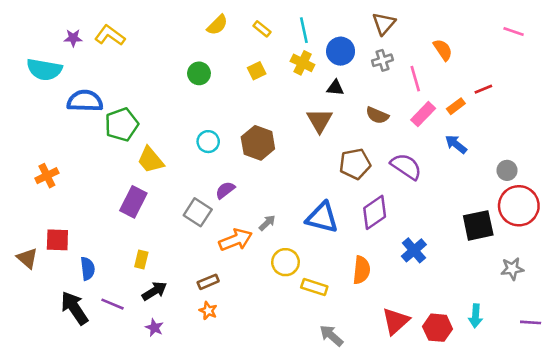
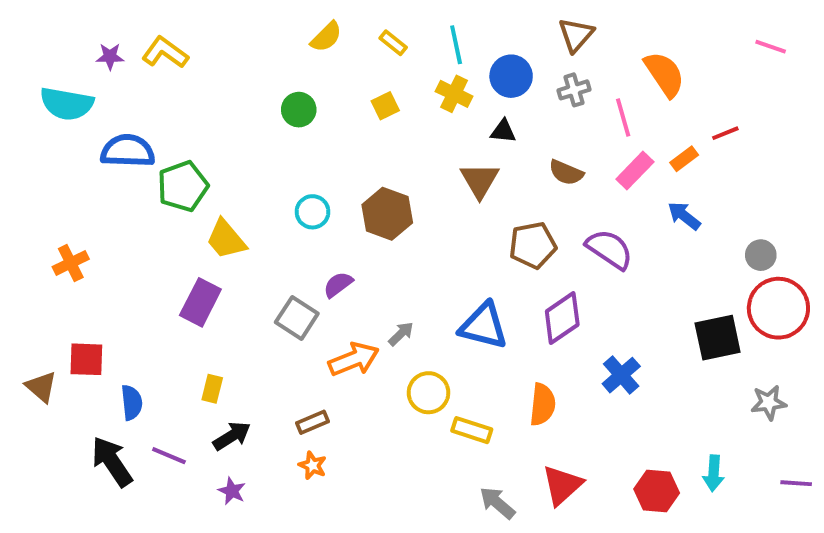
orange semicircle: (443, 50) -> (664, 74), size x1.4
red triangle: (396, 321) -> (562, 485), moved

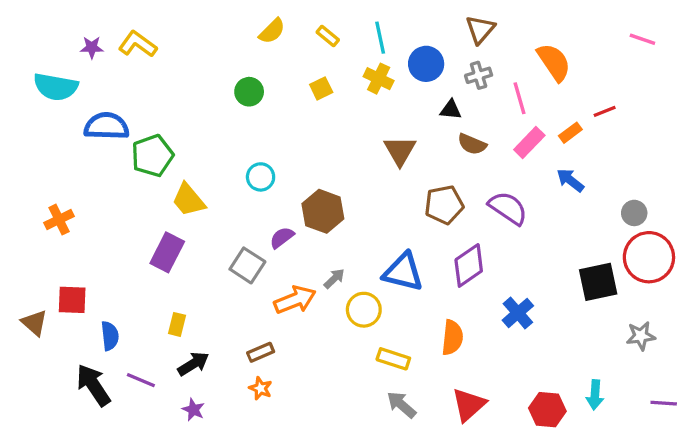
black triangle: (503, 131) -> (451, 110), moved
brown hexagon: (387, 214) -> (323, 211), moved
yellow circle: (428, 393) -> (364, 310), moved
gray arrow: (497, 503) -> (401, 405), moved

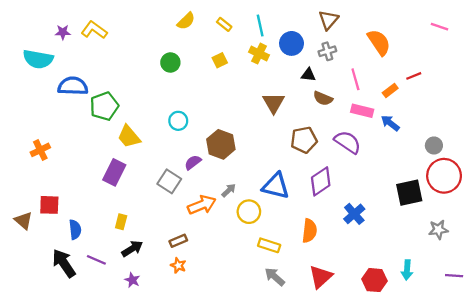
pink line: (519, 98) -> (355, 79), moved
pink rectangle: (529, 143) -> (362, 111), moved, turned 60

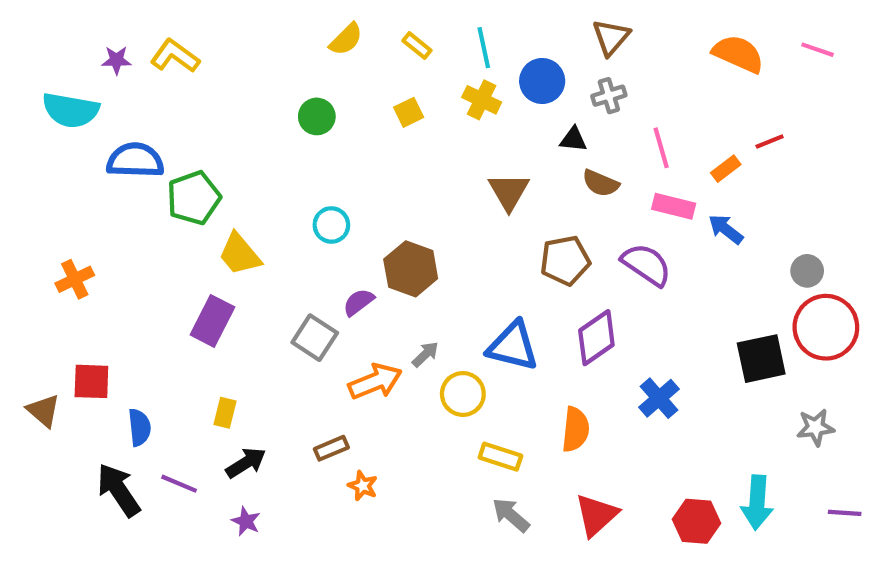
orange semicircle: (379, 42) -> (738, 54), moved, turned -32
orange star: (178, 265) -> (363, 486), moved
cyan arrow: (407, 270) -> (757, 502), size x1.4

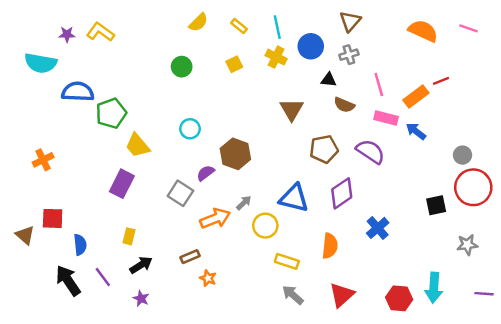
orange rectangle: (726, 169) -> (416, 96), size x1.5
black square: (761, 359) -> (436, 205), size x0.7
purple line: (179, 484) -> (103, 277), turned 30

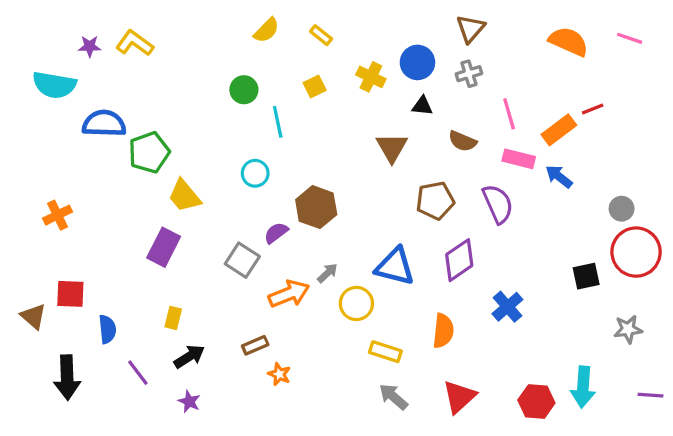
cyan line: (277, 27) -> (278, 122), moved
black triangle: (329, 80) -> (422, 106), moved
purple semicircle: (370, 151) -> (498, 204), turned 32
black arrow: (68, 281) -> (67, 377), moved, turned -148

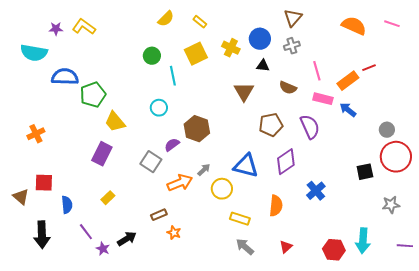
yellow square: (315, 87) -> (196, 54), size x1.6
yellow rectangle: (173, 318) -> (108, 198), turned 32
black arrow: (189, 357) -> (127, 239), moved
red triangle: (459, 397) -> (286, 247), size x0.6
purple star: (189, 402) -> (103, 249), moved

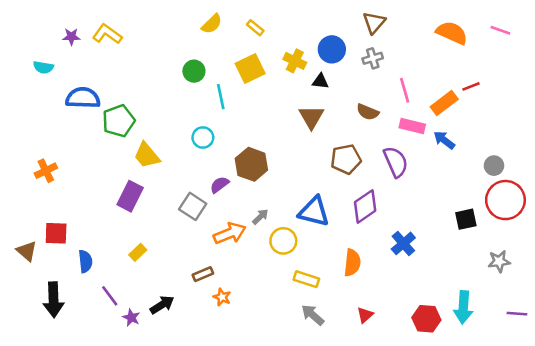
cyan semicircle: (34, 53) -> (43, 67), size x0.6
black triangle: (263, 66) -> (320, 81), moved

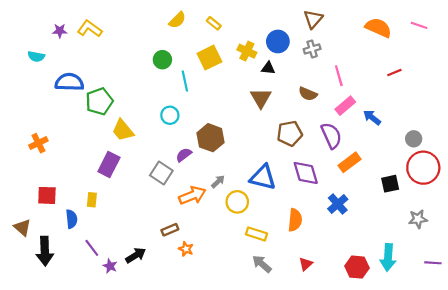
orange rectangle: (444, 103) -> (350, 162), moved
pink rectangle: (412, 126) -> (345, 106), turned -54
purple diamond: (365, 206) -> (306, 173), turned -72
brown triangle: (27, 251) -> (22, 228), moved
yellow rectangle: (138, 252) -> (92, 200), moved, turned -40

